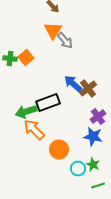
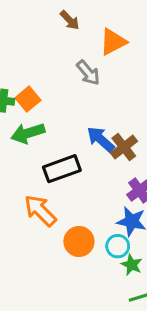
orange triangle: (53, 30) -> (113, 42), moved, turned 30
green arrow: (26, 112) -> (28, 133), moved
cyan circle: (78, 168) -> (118, 246), moved

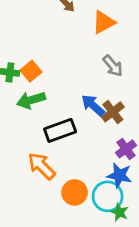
gray arrow: (88, 73) -> (113, 66), moved
cyan circle: (118, 246) -> (108, 196), size x1.5

